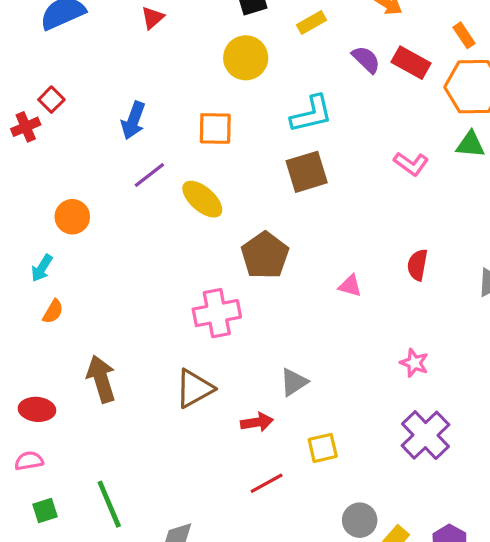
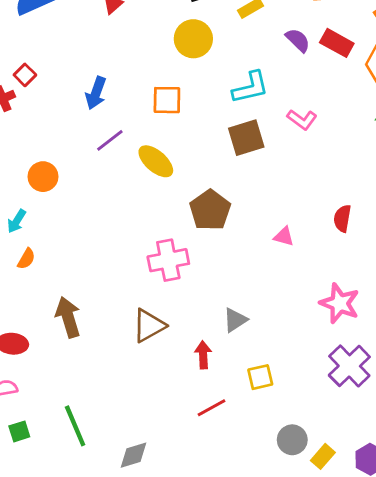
pink L-shape: (411, 164) -> (302, 120), moved
pink star: (414, 363) -> (340, 303), size x1.6
red arrow: (257, 422) -> (203, 355), turned -84

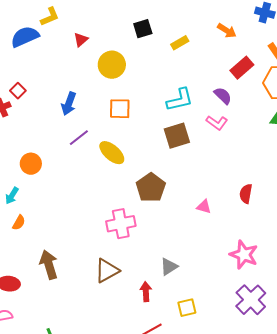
yellow circle: (193, 39) -> (112, 65), moved
purple semicircle: (298, 40) -> (223, 96), moved
red rectangle: (337, 43) -> (242, 68), turned -70

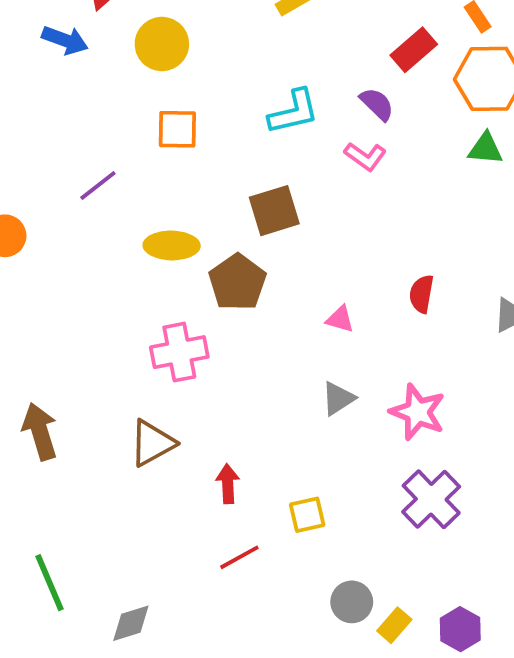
blue arrow: (69, 104) -> (65, 40), moved, turned -90
brown square: (177, 136) -> (274, 211), moved
yellow ellipse: (112, 153) -> (172, 245), moved, turned -40
gray triangle: (169, 267) -> (338, 399), moved

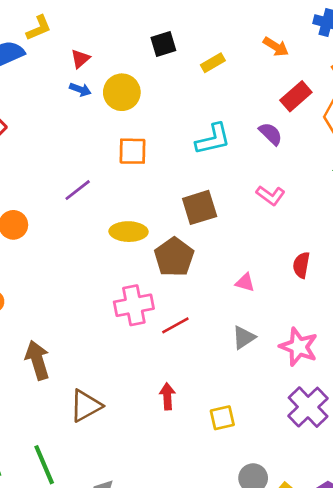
blue arrow: (65, 40) -> (80, 90), moved, size x0.7
pink L-shape: (365, 156) -> (271, 195), moved
brown triangle: (152, 443) -> (86, 406), moved
red line: (239, 557) -> (175, 325), moved

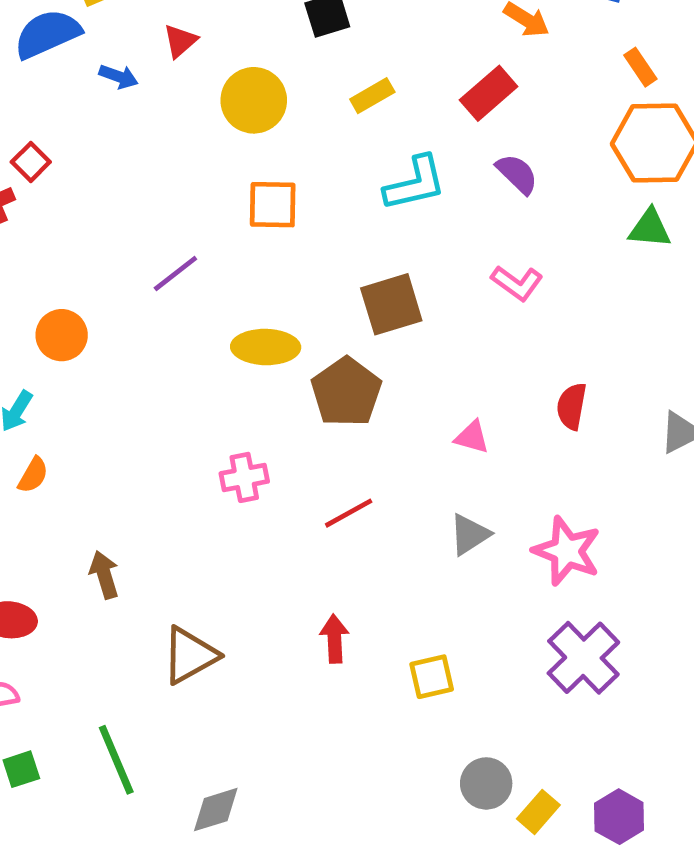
yellow rectangle: (213, 63) -> (372, 96), moved
blue arrow: (80, 90) -> (119, 77), moved
red rectangle: (296, 96) -> (489, 93), moved
pink cross: (134, 305) -> (244, 477), moved, size x0.7
brown arrow: (37, 360) -> (104, 575), size x0.7

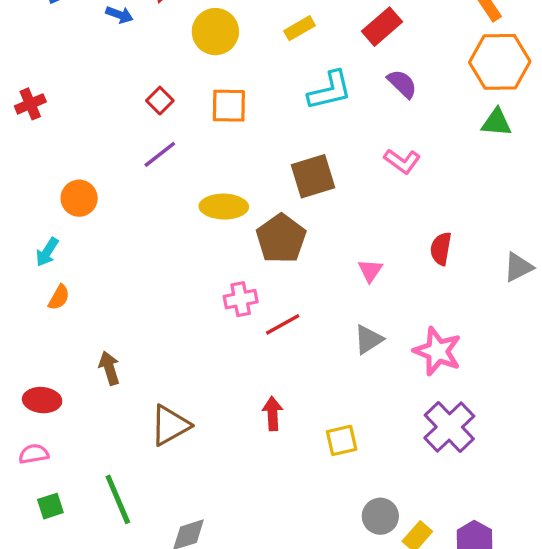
red square: (31, 162) -> (160, 101), moved
pink triangle: (472, 437) -> (370, 271), turned 48
pink cross: (244, 477) -> (241, 299), moved

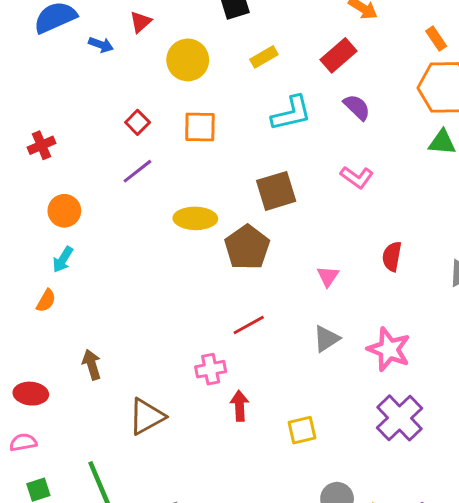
red cross: (30, 104) -> (41, 145), moved
cyan arrow: (47, 252) -> (63, 260), moved
pink cross: (241, 299) -> (211, 369), moved

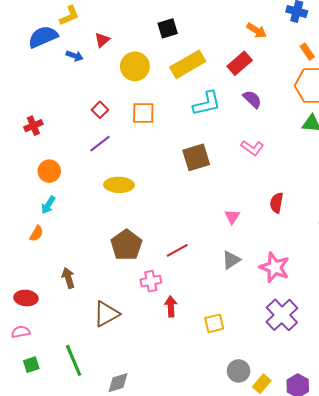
yellow rectangle: (264, 57) -> (188, 64), size x1.8
yellow ellipse: (195, 218) -> (119, 185), moved
brown pentagon: (247, 247) -> (126, 245), moved

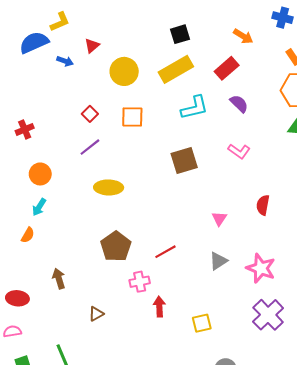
black square: (168, 28) -> (180, 34), moved
brown triangle: (106, 314) -> (96, 314), size x0.6

